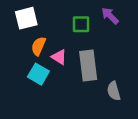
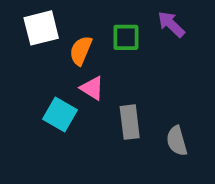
orange semicircle: (38, 46) -> (81, 51), moved
gray rectangle: (88, 66) -> (130, 122), moved, size x0.7

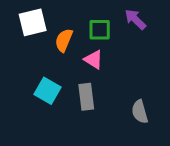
pink triangle: (92, 88) -> (94, 60), moved
gray rectangle: (130, 122) -> (86, 97), moved

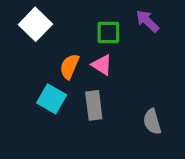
white square: (33, 22) -> (35, 24), turned -32
orange semicircle: (64, 40) -> (69, 66), moved

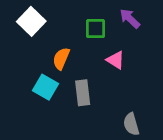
pink triangle: (102, 65) -> (115, 60), moved
gray semicircle: (152, 122) -> (131, 124), moved

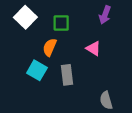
purple arrow: (130, 19) -> (105, 15), turned -114
green square: (95, 29) -> (61, 23), moved

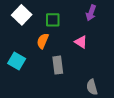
cyan square: (37, 70) -> (17, 61), moved

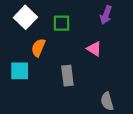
orange semicircle: (43, 41) -> (38, 48), moved
cyan square: (17, 61) -> (20, 71), turned -30

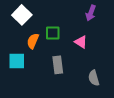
green square: (62, 23) -> (53, 33), moved
gray semicircle: (107, 101) -> (94, 78), moved

